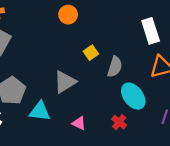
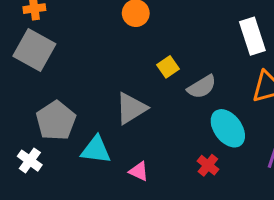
gray semicircle: (115, 67) -> (202, 87), turned 42
pink triangle: (79, 123) -> (139, 171), moved

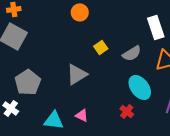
gray semicircle: (202, 87) -> (132, 53), moved
cyan triangle: (96, 150) -> (54, 120), moved

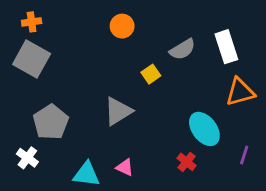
gray semicircle: (132, 53) -> (182, 49), moved

